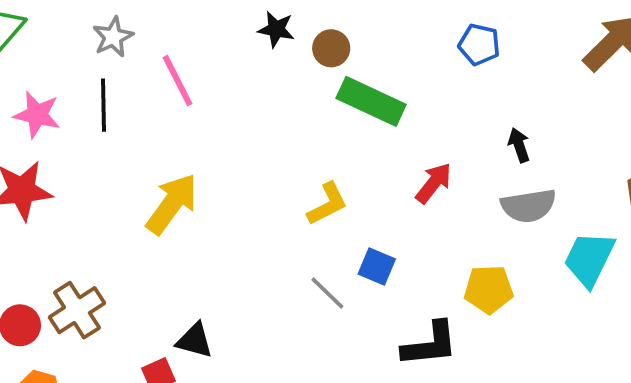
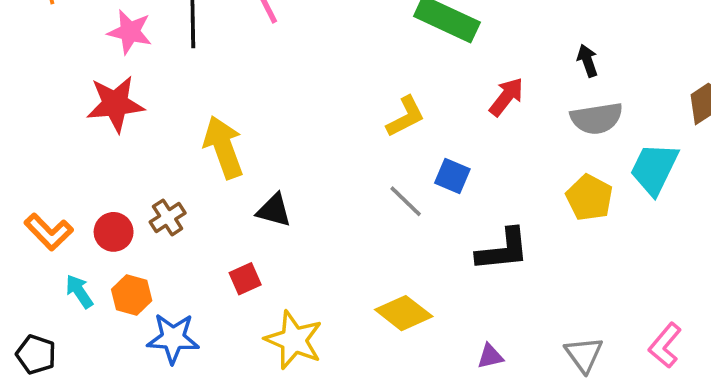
yellow arrow: (172, 204) -> (223, 147), moved, turned -56
yellow pentagon: (489, 289) -> (589, 198), moved, turned 30
brown cross: (77, 310) -> (168, 217), size x0.7
black triangle: (195, 340) -> (274, 210), moved

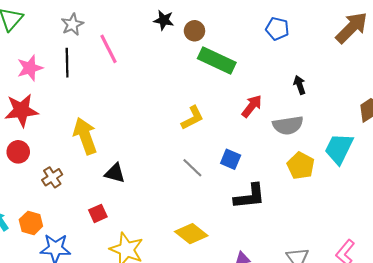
pink star: (130, 32) -> (30, 68), turned -30
gray semicircle: (597, 118) -> (288, 125), moved
blue square: (452, 176) -> (231, 159), moved
red circle: (114, 232) -> (18, 152), moved

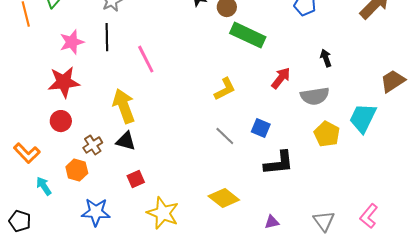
pink line: (108, 49) -> (146, 59), moved
black triangle: (115, 173) -> (126, 141), moved
orange hexagon: (31, 223) -> (77, 170), moved

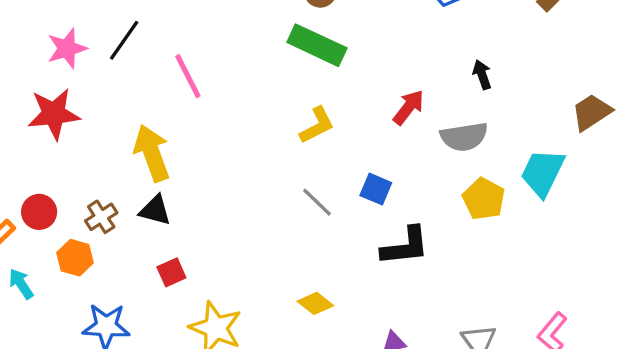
green rectangle: (248, 35) -> (317, 45), moved
black line: (107, 37) -> (124, 40), turned 36
red circle: (61, 121) -> (39, 212), moved
yellow diamond: (224, 198) -> (315, 303), size x0.7

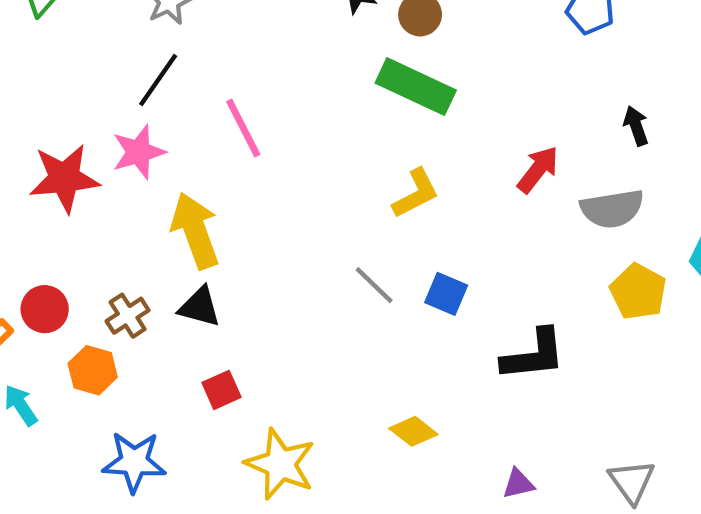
pink star: (67, 48) -> (139, 152), moved
blue square: (376, 189) -> (446, 294), moved
gray line: (317, 202) -> (374, 285), moved

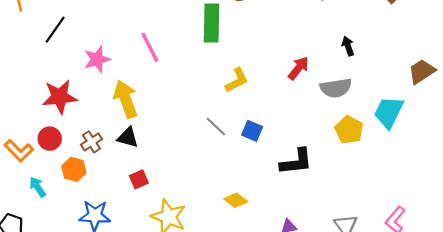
black line: (158, 80) -> (55, 30), moved
green rectangle: (416, 87) -> (211, 23), moved, turned 66
red star: (64, 178) -> (60, 97), moved

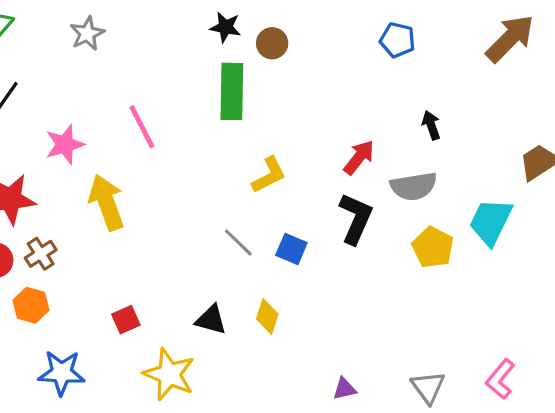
black triangle: (128, 137) -> (211, 320), moved
brown cross: (92, 142) -> (41, 254), moved
black L-shape: (296, 162) -> (356, 218), moved, turned -60
yellow diamond: (236, 200) -> (267, 316), moved, turned 70

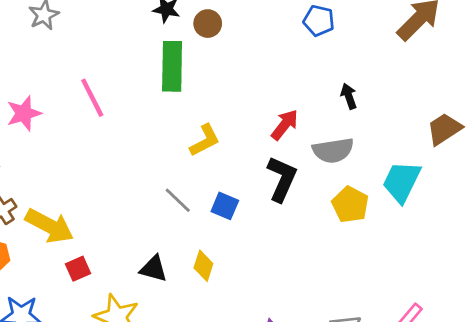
yellow arrow: (107, 202) -> (49, 226), moved, turned 138

